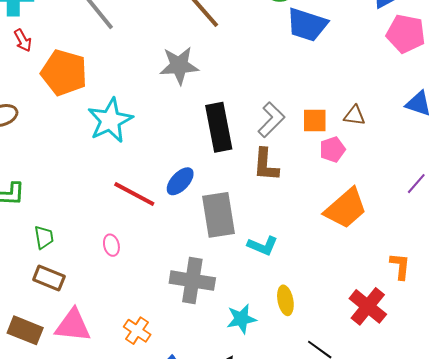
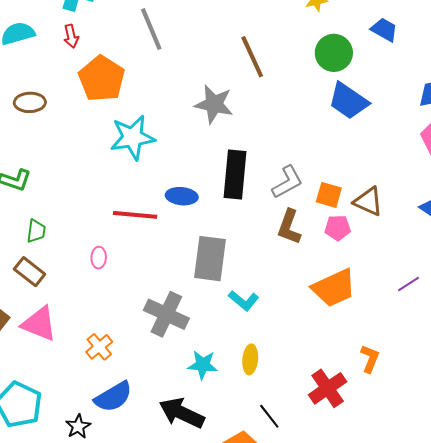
brown triangle: (354, 116) -> (368, 201), size x1.4
brown L-shape: (266, 165) -> (289, 227), moved
blue ellipse: (180, 181) -> (182, 196), moved, turned 36
red line: (134, 194) -> (135, 215), turned -39

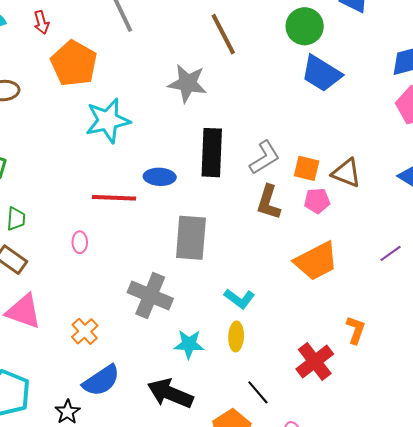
cyan L-shape: (244, 301) -> (239, 299), moved

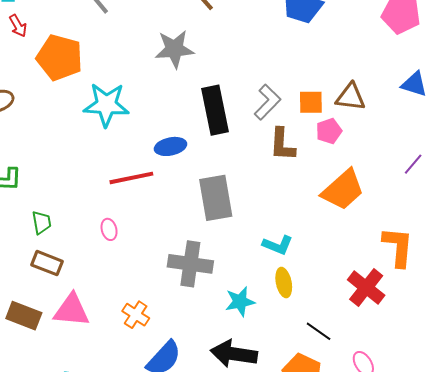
cyan star: (108, 121) -> (106, 105), turned 30
orange L-shape: (356, 330) -> (398, 247), size x1.5

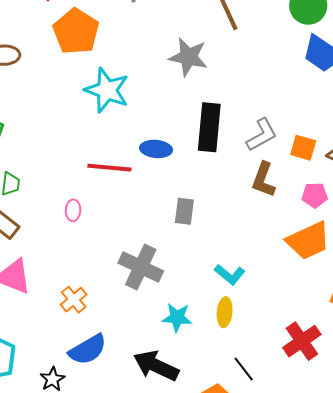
pink pentagon: (329, 131) -> (315, 195), moved
gray rectangle: (216, 198) -> (184, 211), size x0.6

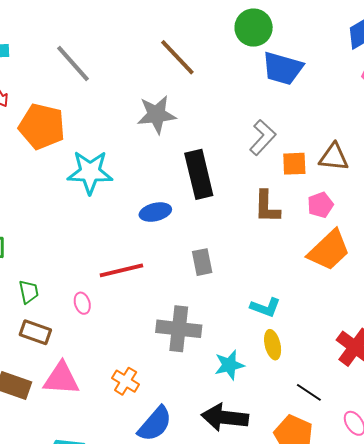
gray L-shape: (262, 135) -> (263, 138), moved
red line: (109, 168) -> (121, 270), moved
pink ellipse: (73, 210) -> (82, 303), moved

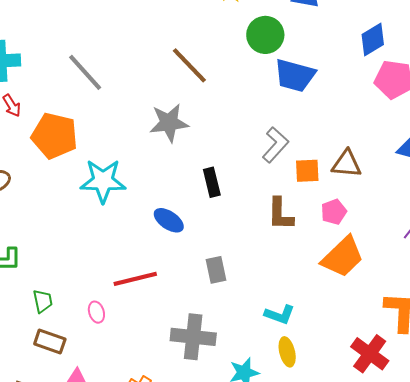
black rectangle: (199, 174) -> (212, 182), size x0.6
blue ellipse: (155, 212) -> (169, 220), turned 48

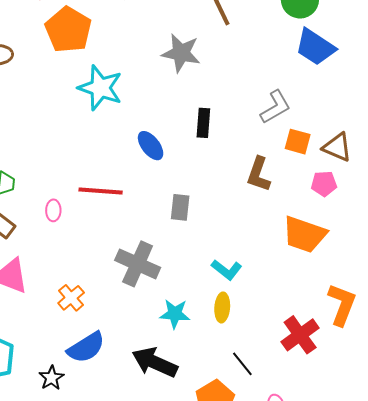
pink pentagon: (334, 212) -> (324, 184), moved
orange trapezoid: (343, 257) -> (304, 234), turned 45

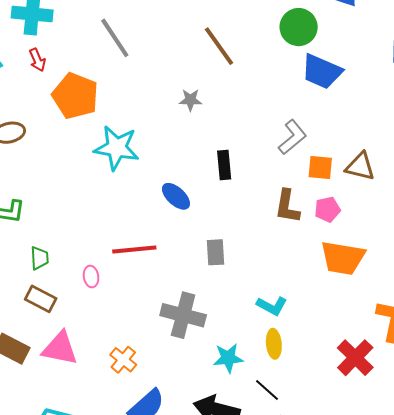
gray star: (181, 53) -> (190, 100), size x0.6
pink pentagon: (324, 184) -> (327, 209), moved
black line: (242, 364) -> (267, 390), moved

